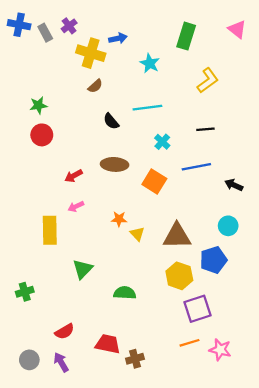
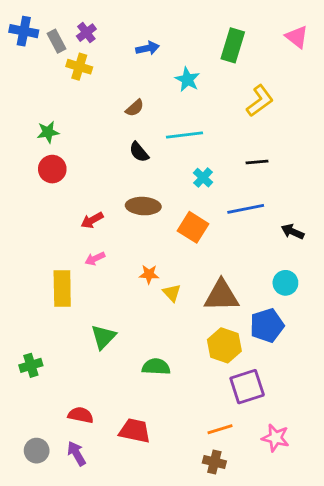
yellow cross: (91, 53) -> (79, 67), moved, size x0.7
brown semicircle: (95, 86) -> (135, 108), moved
red semicircle: (65, 331) -> (81, 415), turned -138
orange line: (190, 343) -> (220, 429), moved
brown cross: (135, 359) -> (214, 462), moved, turned 30

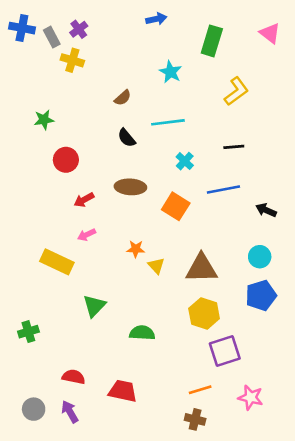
blue arrow: (148, 48) -> (156, 19), moved
red circle: (52, 169) -> (66, 160), moved
yellow rectangle: (62, 289) -> (57, 262), turned -64
blue pentagon: (267, 325) -> (261, 295), moved

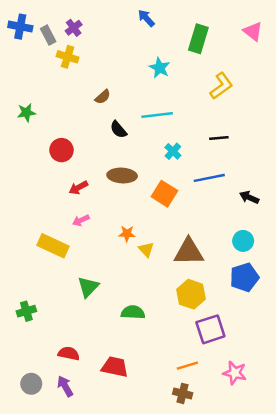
blue arrow: (156, 19) -> (146, 18), turned -120
brown semicircle: (123, 98) -> (103, 97), moved
green star: (44, 120) -> (26, 113), moved

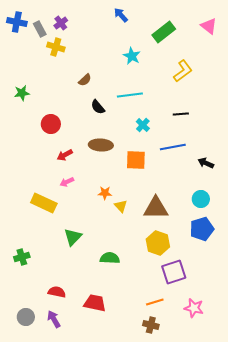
green rectangle: (198, 39) -> (164, 32), turned 35
orange square: (164, 194) -> (136, 160), turned -30

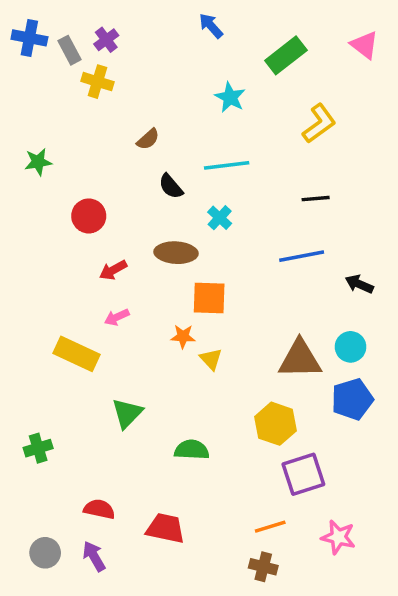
cyan cross: (143, 125) -> (220, 218), moved
orange square: (136, 160) -> (209, 298), moved
brown triangle: (156, 208) -> (300, 359), moved

